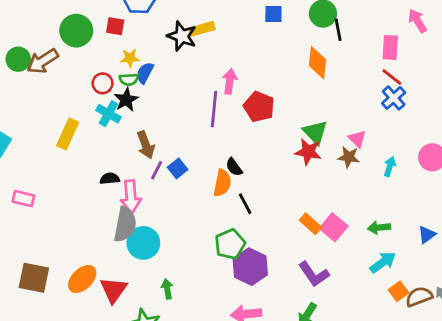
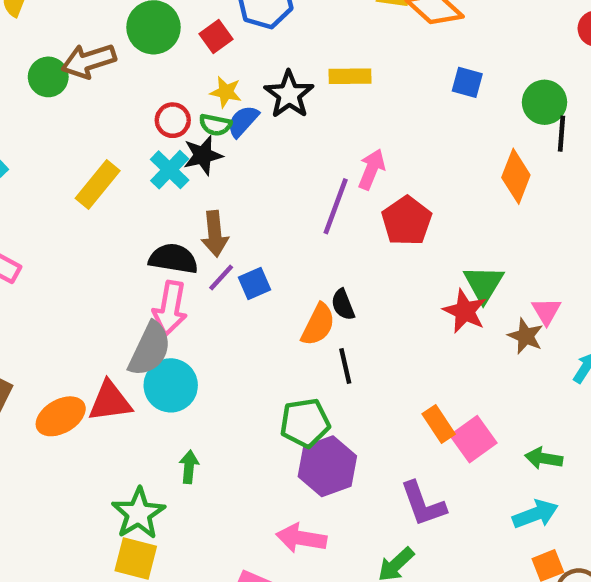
red square: (115, 26) -> (216, 36), turned 30
black star: (182, 36) -> (289, 94), moved
green circle: (18, 59) -> (48, 77), moved
black semicircle: (110, 179) -> (173, 259), moved, size x1.5
red triangle: (114, 290) -> (110, 401), moved, turned 32

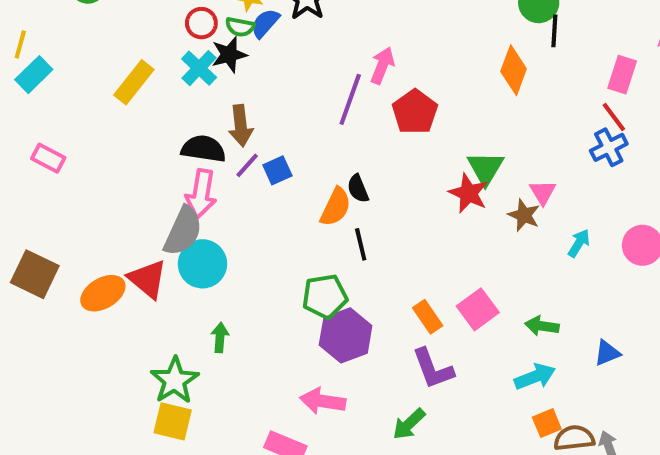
red triangle: (110, 401) -> (147, 279), turned 48
orange rectangle: (439, 424) -> (428, 317), moved

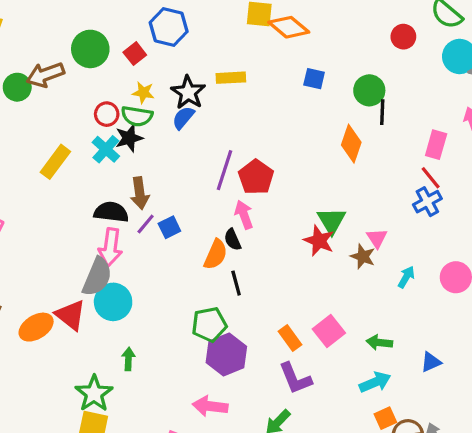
blue semicircle: (265, 23) -> (183, 118), moved
green semicircle: (240, 27) -> (137, 116), size x1.4
pink arrow: (382, 66) -> (244, 215), moved, turned -40
red pentagon: (415, 112) -> (256, 177), moved

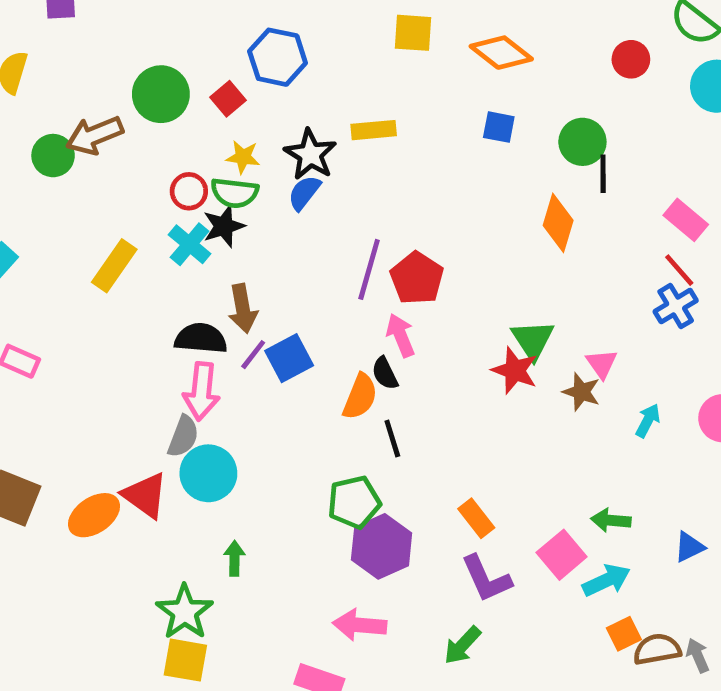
orange diamond: (289, 27) -> (501, 53), moved
pink rectangle: (436, 145) -> (686, 220), turned -64
blue square: (169, 227) -> (289, 358), size x1.4
gray semicircle: (97, 277) -> (183, 436), size x0.7
pink square: (329, 331) -> (562, 555), moved

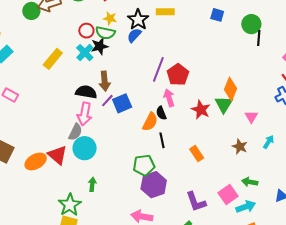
orange diamond: (558, 223) -> (231, 89), moved
red star: (515, 370) -> (201, 110), moved
brown star: (581, 392) -> (240, 147), moved
orange rectangle: (476, 518) -> (197, 154), moved

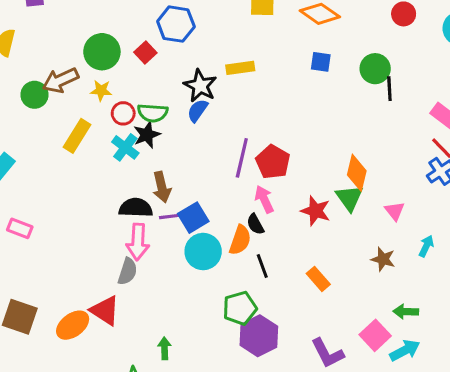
yellow star: (110, 18) -> (101, 91), moved
yellow rectangle: (53, 59) -> (77, 136), moved
purple line: (107, 101) -> (170, 216), turned 48
cyan circle: (85, 148) -> (203, 252), moved

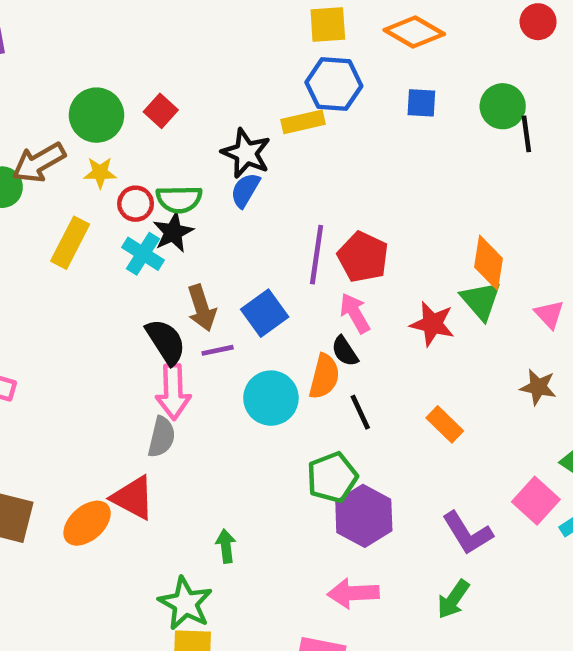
blue hexagon: (176, 24) -> (334, 84), moved
black semicircle: (136, 208) -> (166, 342), turned 60
blue square: (193, 218) -> (265, 313), moved

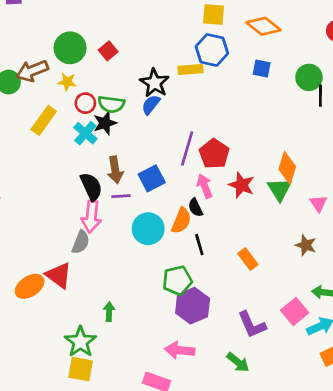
red star: (432, 324) -> (242, 185), moved
green arrow: (453, 599) -> (238, 362), turned -95

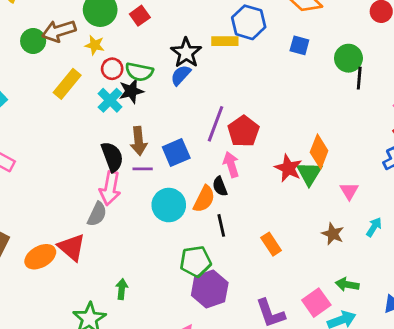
red star: (242, 185) -> (288, 168), moved

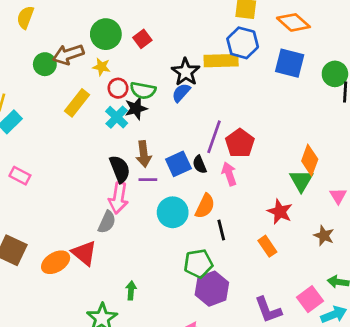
yellow rectangle: (225, 41) -> (221, 61), size x1.4
blue square: (299, 45) -> (290, 63), size x1.6
red star: (288, 168) -> (280, 212), moved
black semicircle: (220, 186) -> (200, 165), moved

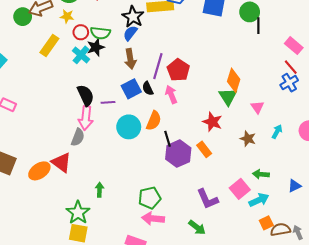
brown arrow: (144, 154) -> (130, 59), moved
green pentagon: (198, 264) -> (150, 198), moved
purple hexagon: (212, 289) -> (178, 154), moved

